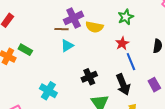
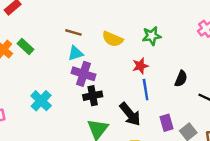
purple cross: (74, 18) -> (84, 74), moved, turned 30
black arrow: (123, 85) -> (130, 114), turned -30

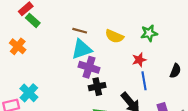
green rectangle: (25, 46) -> (33, 20), moved
cyan triangle: (75, 53) -> (82, 49), size x1.5
cyan cross: (41, 101) -> (29, 93), moved

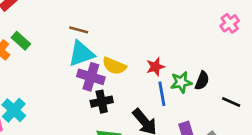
green rectangle: (33, 20) -> (21, 41), moved
green star: (149, 33) -> (181, 82), moved
yellow semicircle: (114, 36) -> (114, 66), moved

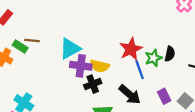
brown line: (79, 30) -> (32, 40), moved
yellow semicircle: (114, 66) -> (100, 66), moved
red star: (155, 67) -> (131, 49), size x1.5

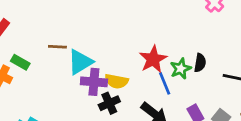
brown line: (32, 40) -> (57, 47), moved

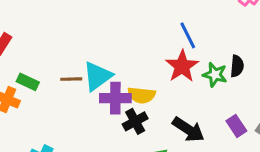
brown line: (57, 47) -> (71, 79), moved
green star: (181, 69) -> (215, 75), turned -30
blue line: (165, 83) -> (188, 35), moved

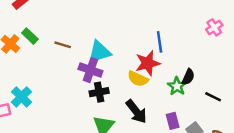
green star: (215, 75) -> (177, 86), moved
cyan triangle: (97, 76) -> (99, 52), moved
yellow semicircle: (142, 95) -> (138, 79), moved

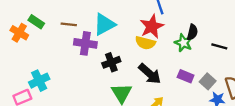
purple cross: (90, 70) -> (85, 43), moved
cyan cross: (21, 97) -> (39, 81), turned 30
purple rectangle: (173, 121) -> (186, 76), turned -42

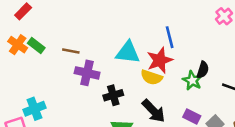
cyan triangle: (104, 24) -> (128, 53), moved, turned 30
orange cross: (19, 33) -> (18, 45), moved

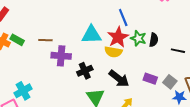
green star: (192, 81) -> (138, 38), moved

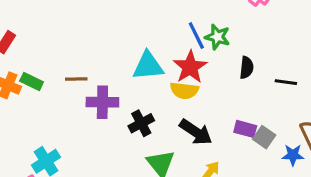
green star: (138, 38) -> (217, 37), moved
gray square: (170, 82) -> (264, 137), moved

